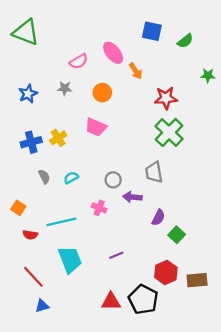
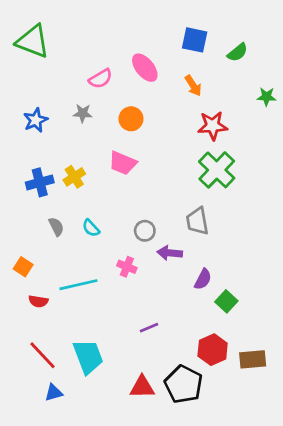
orange arrow: (136, 71) -> (193, 86), moved
cyan semicircle: (71, 178) -> (91, 228), turned -104
cyan trapezoid: (70, 260) -> (88, 357), moved

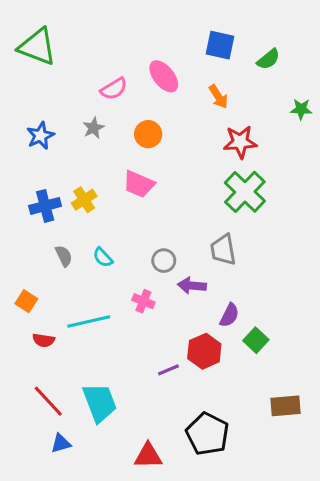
gray star: (83, 113) -> (93, 128), turned -30
red hexagon: (213, 350) -> (204, 351), moved
red triangle: (142, 387) -> (148, 456), moved

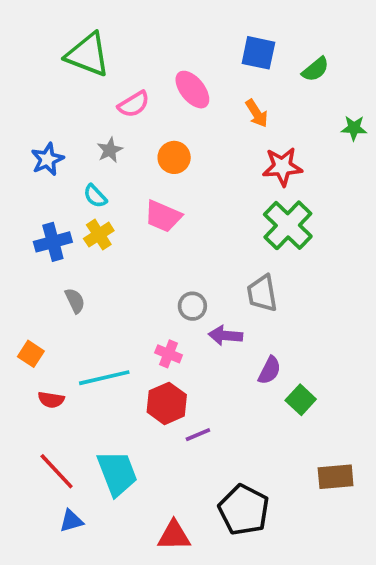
green triangle: (37, 47) -> (88, 55), moved
cyan semicircle: (103, 257) -> (95, 196), moved
red hexagon: (204, 351) -> (167, 403), moved

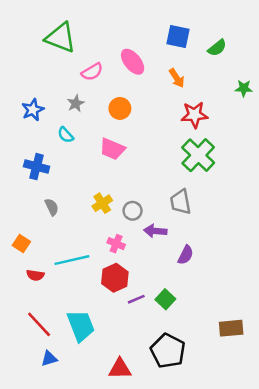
yellow cross: (99, 235) -> (102, 203), moved
blue cross: (53, 242) -> (37, 167), turned 30
green square: (301, 400) -> (165, 299), moved

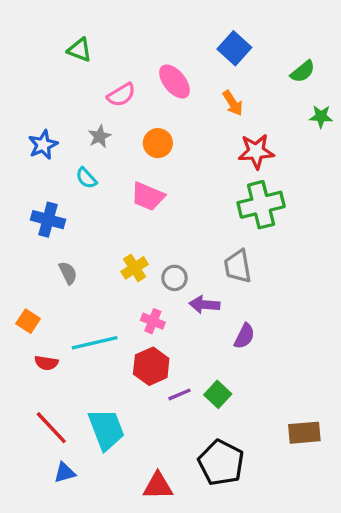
blue square: (178, 36) -> (234, 48), turned 30
green triangle: (61, 38) -> (80, 50), size x0.6
green semicircle: (217, 48) -> (303, 72), moved
green cross: (198, 155) -> (261, 205), turned 32

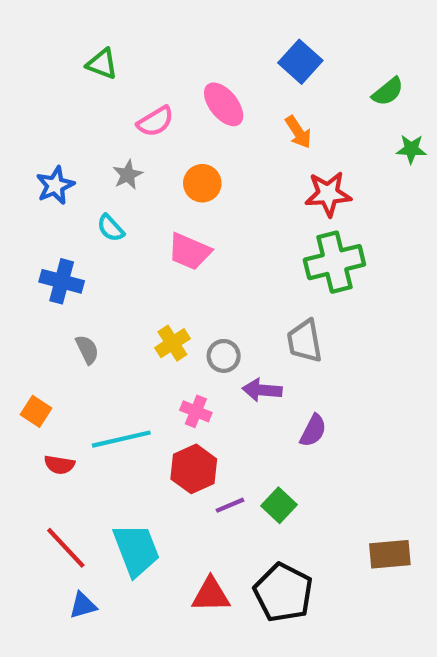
red triangle: (158, 486) -> (211, 595), moved

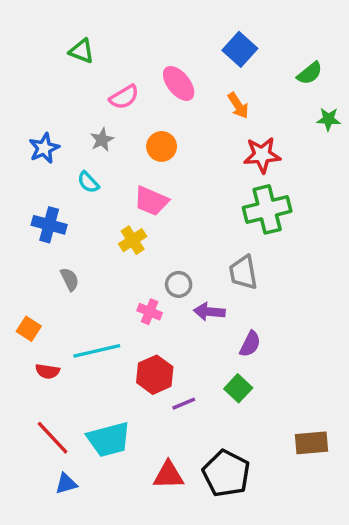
yellow cross: (172, 343) -> (133, 240), moved
pink cross: (196, 411) -> (150, 312), moved
green square: (279, 505) -> (238, 388), moved
cyan trapezoid: (136, 550) -> (109, 439), turned 96

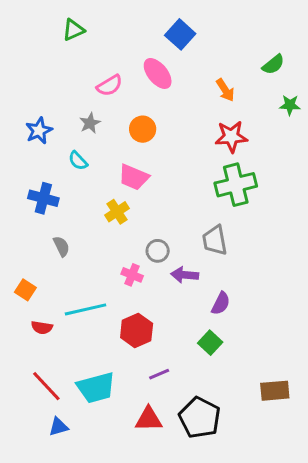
blue square: (240, 49) -> (180, 34), moved
green triangle: (82, 51) -> (73, 30), moved, turned -45
orange arrow: (238, 106) -> (225, 90), moved
purple line: (184, 404) -> (159, 374), moved

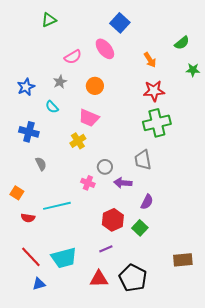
red hexagon: (137, 331) -> (113, 220), moved

